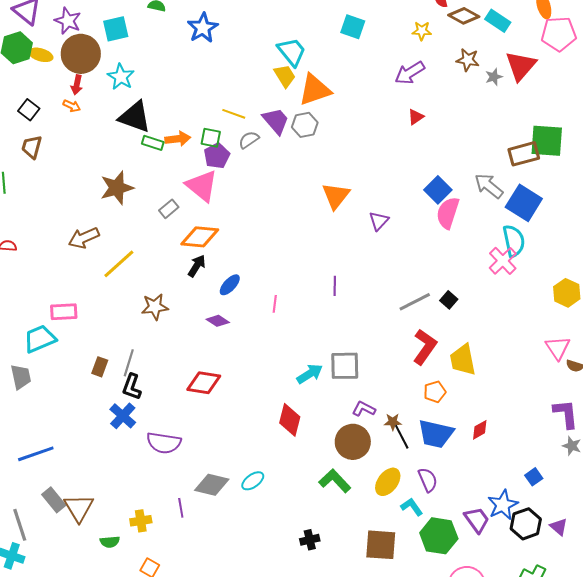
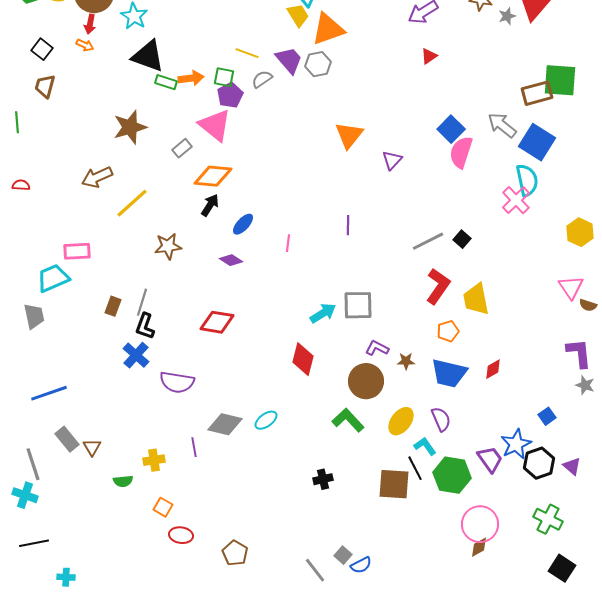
black line: (402, 437) -> (415, 468), moved
brown triangle: (79, 508) -> (92, 447), size x0.6

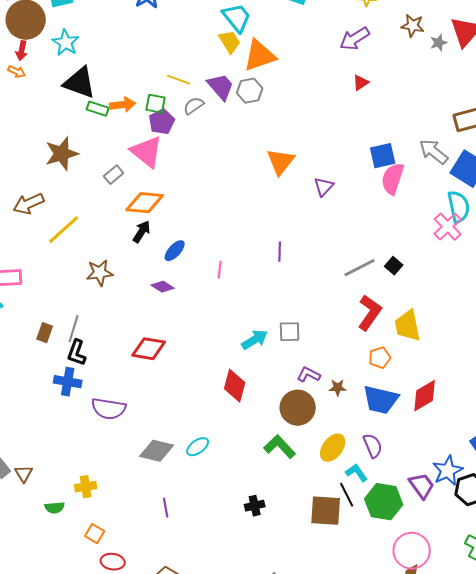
blue square: (451, 129) -> (383, 156), turned 32
gray square: (358, 305) -> (290, 332), size x0.7
blue cross: (136, 355) -> (68, 382), turned -32
red diamond: (493, 369) -> (425, 396), size x1.6
purple line: (194, 447) -> (166, 508), moved

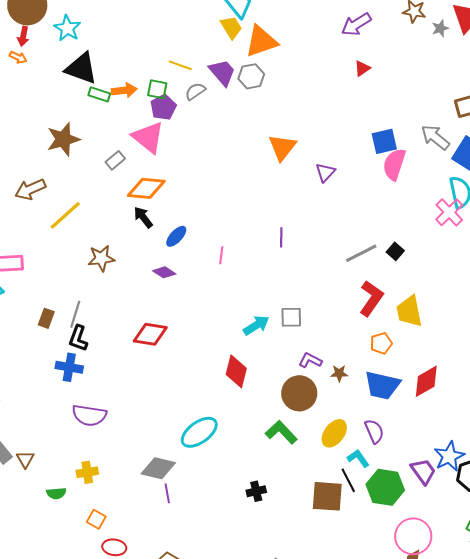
black arrow: (142, 232) -> (143, 217), turned -70
purple semicircle: (109, 409) -> (89, 415), moved
cyan ellipse: (198, 447) -> (199, 432), size x1.6
gray diamond: (157, 451) -> (158, 468), moved

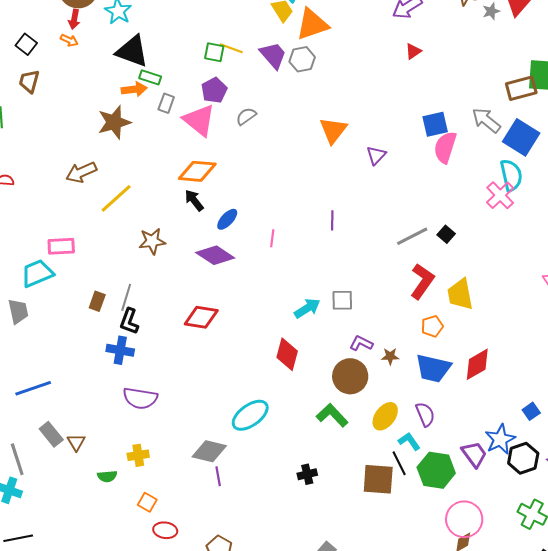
green square: (157, 89) -> (214, 52), moved
orange arrow: (124, 90) -> (134, 89), moved
gray semicircle: (195, 91) -> (246, 116), moved
gray rectangle: (115, 160) -> (166, 103), moved, turned -30
purple diamond: (164, 272) -> (215, 255), size x1.6

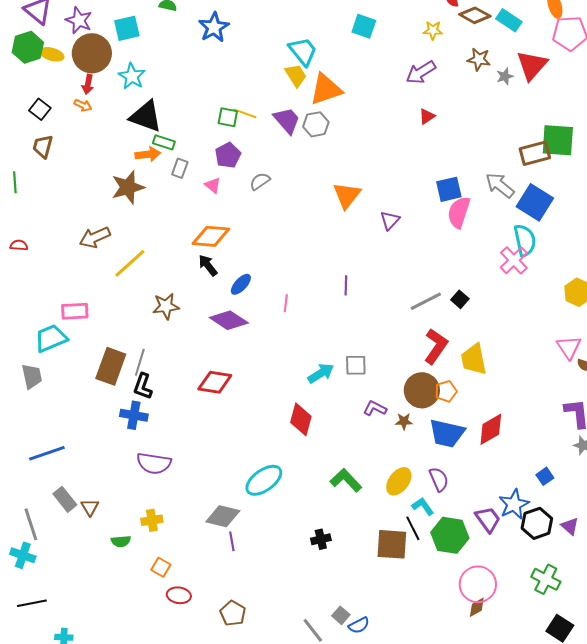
pink triangle: (199, 120) -> (213, 185), size x0.5
brown rectangle: (97, 301) -> (111, 366), size x1.8
brown circle: (350, 376) -> (422, 390), moved

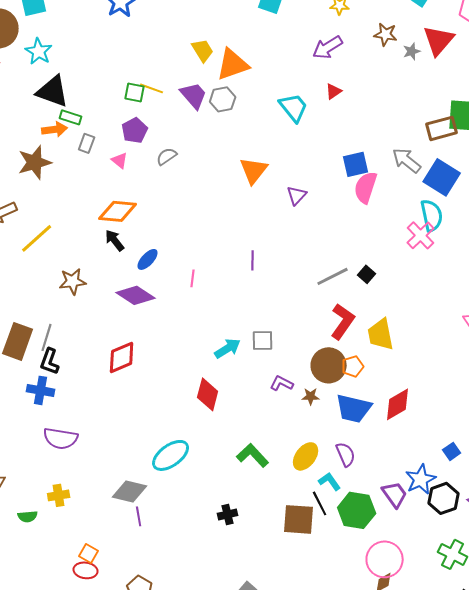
cyan trapezoid: (303, 51) -> (294, 107), moved
red diamond: (215, 382) -> (122, 357), turned -32
orange square: (161, 567) -> (89, 553), moved

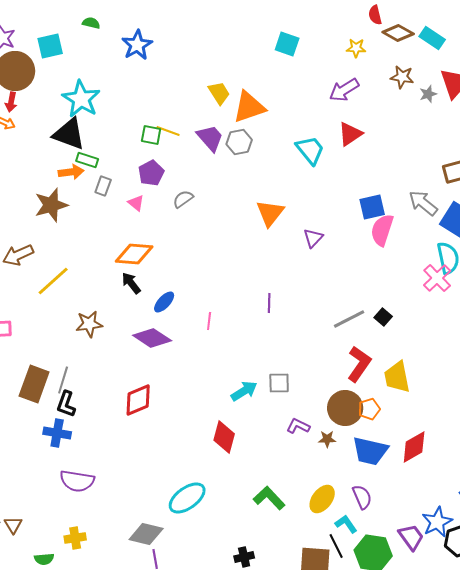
cyan star: (39, 51) -> (81, 99), moved, size x1.4
red triangle: (334, 91) -> (350, 134), size x1.5

